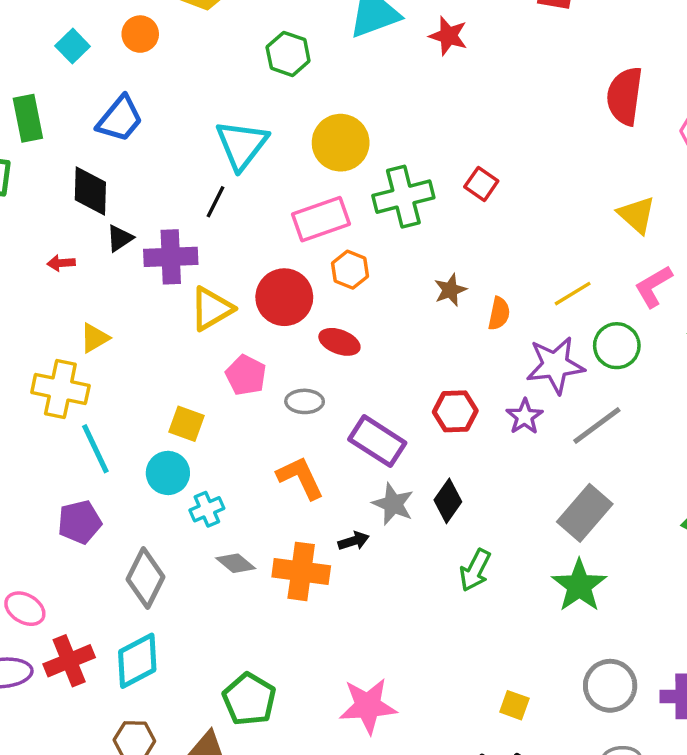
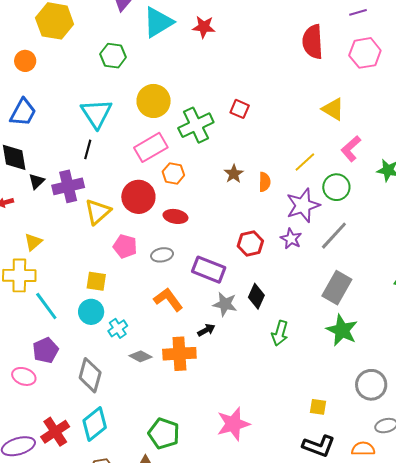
pink ellipse: (25, 609) -> (24, 376), moved

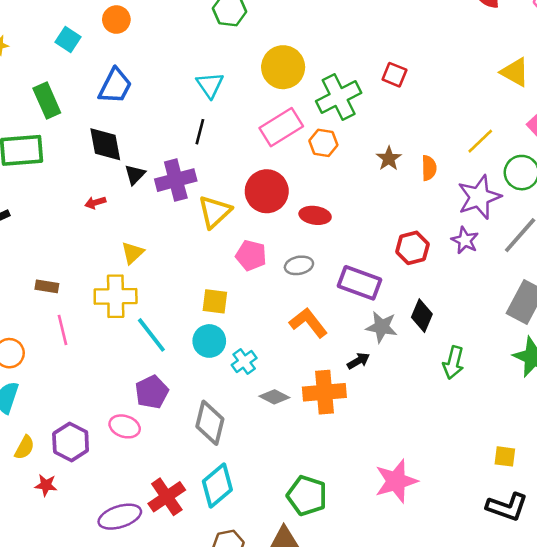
cyan triangle: (96, 113) -> (210, 85), size x0.7
orange hexagon: (173, 173) -> (323, 143), moved

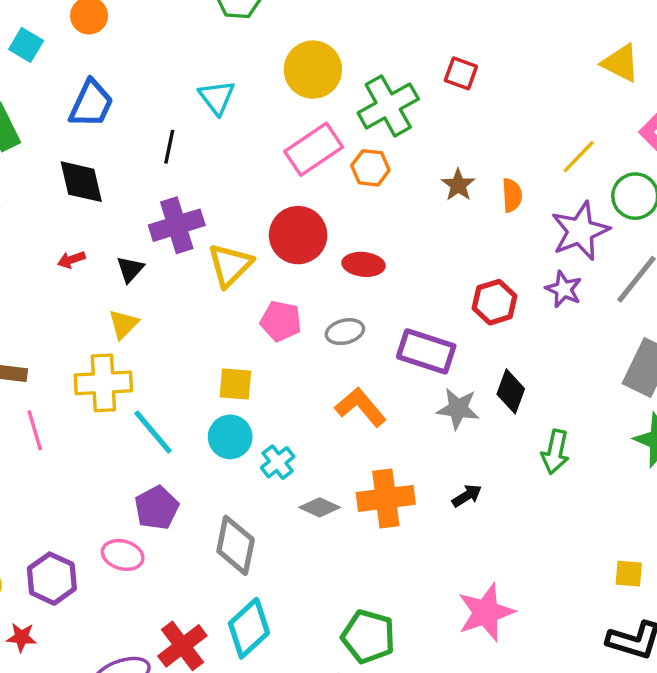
black line: (200, 132) -> (169, 147), moved
black triangle: (135, 175) -> (130, 269), moved
black arrow: (358, 361) -> (467, 496), moved

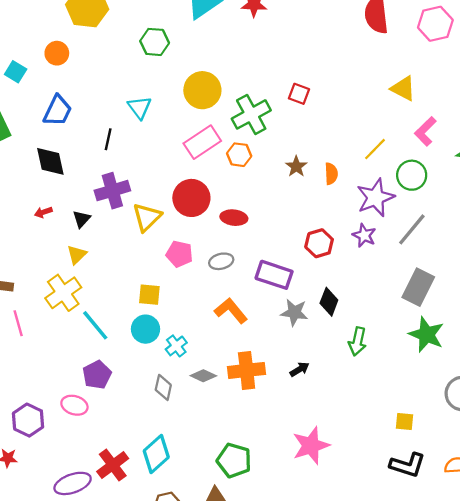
yellow cross: (103, 383) -> (63, 293), turned -33
gray diamond: (236, 545) -> (163, 387), moved, size x0.7

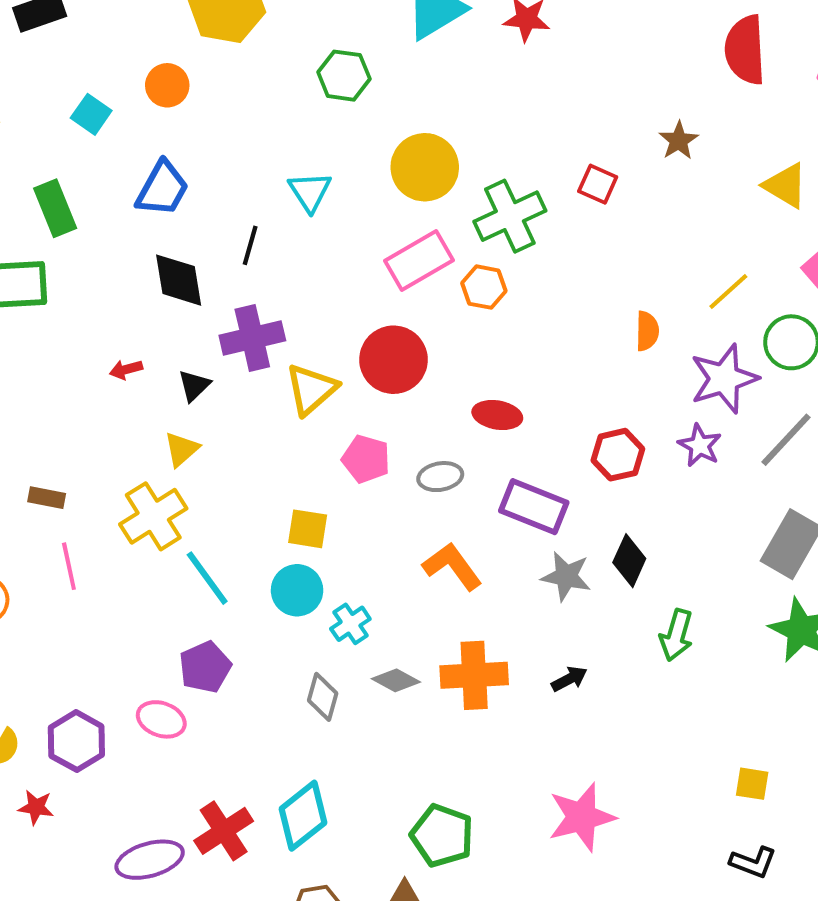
black diamond: (50, 161) -> (179, 280), moved
brown star: (296, 166) -> (679, 141), moved
red ellipse: (234, 218) -> (497, 415), moved
black L-shape: (408, 465) -> (753, 862), size x0.7

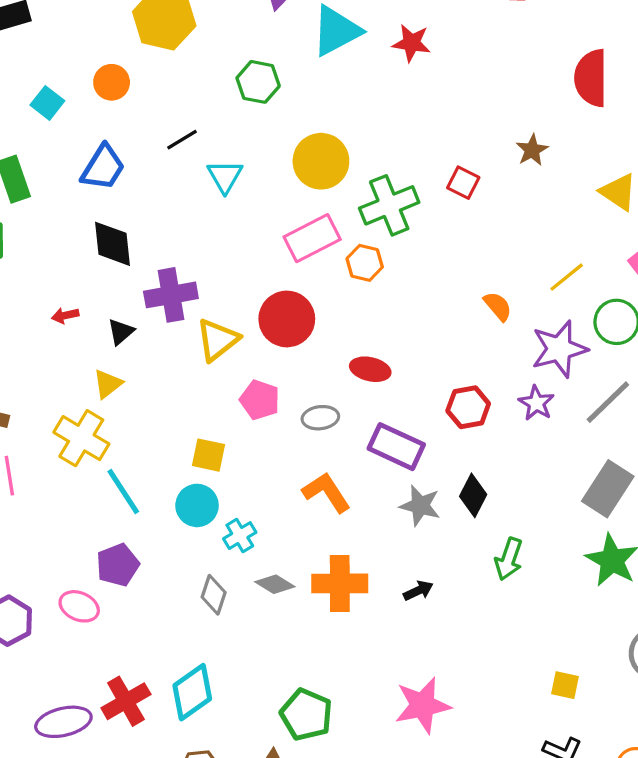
black line: (250, 245) -> (182, 140), moved, turned 40
orange semicircle: (647, 331) -> (498, 306), turned -44
yellow cross: (153, 516) -> (81, 438), turned -30

